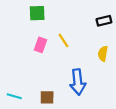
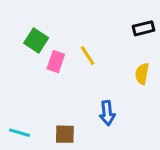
green square: (37, 13) -> (36, 40), moved, turned 35
blue arrow: (78, 82) -> (107, 113), size x0.7

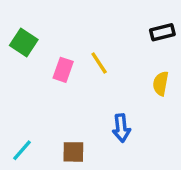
green square: (36, 40) -> (24, 42), moved
cyan line: (20, 133) -> (22, 150), turned -65

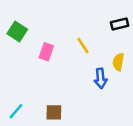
yellow line: (99, 63) -> (83, 45), moved
blue arrow: (121, 128) -> (101, 78), moved

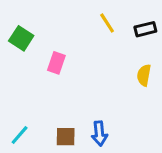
yellow line: (83, 45) -> (107, 23), moved
blue arrow: (101, 78) -> (99, 134), moved

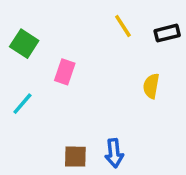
yellow semicircle: (144, 75) -> (151, 86), moved
cyan line: (20, 135) -> (22, 104), moved

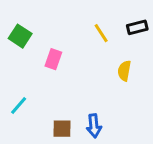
yellow line: (123, 26) -> (101, 33), moved
cyan line: (22, 104) -> (19, 106), moved

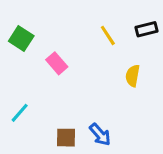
pink rectangle: (53, 59) -> (57, 63), turned -60
blue arrow: (94, 126) -> (100, 135), turned -35

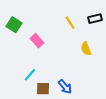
yellow semicircle: (133, 76) -> (86, 49), turned -32
cyan line: (20, 113) -> (30, 75), moved

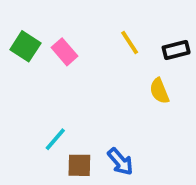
black rectangle: (95, 19) -> (176, 50), moved
pink rectangle: (37, 41) -> (65, 52), moved

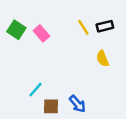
black rectangle: (176, 50) -> (105, 26), moved

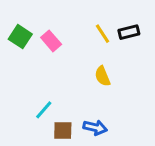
yellow semicircle: (102, 58) -> (102, 76), moved
blue arrow: (77, 104) -> (95, 128), turned -36

